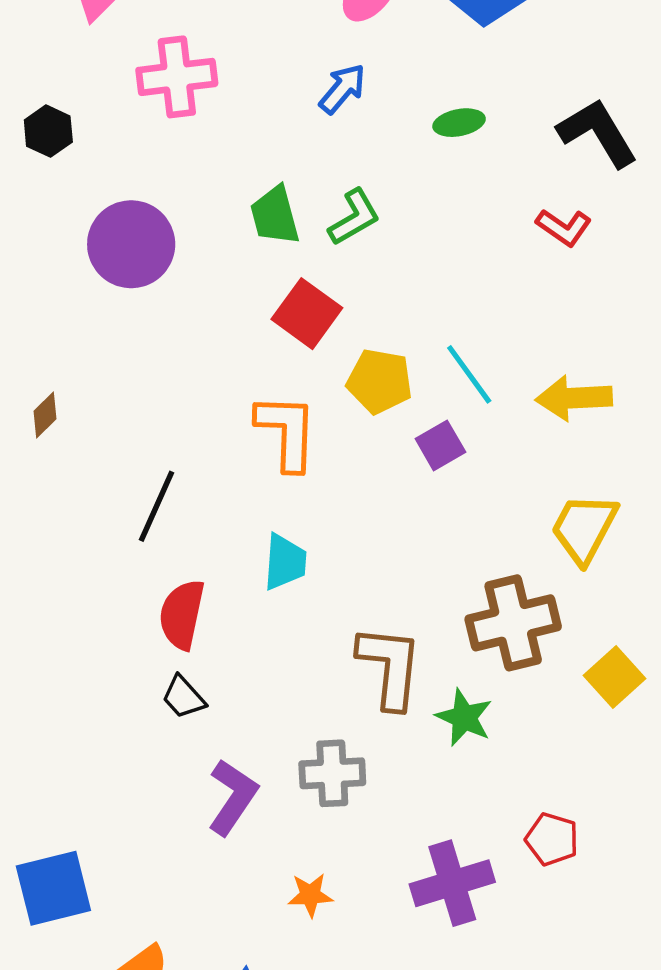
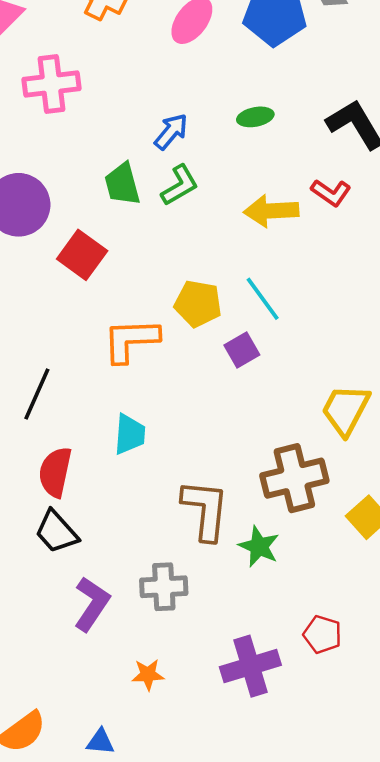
blue arrow: (342, 89) -> (171, 132), moved
red square: (307, 314) -> (82, 255), moved
yellow arrow: (574, 398) -> (271, 211), moved
orange L-shape: (287, 432) -> (131, 340), turned -94
black trapezoid: (184, 697) -> (56, 532), size x1.4

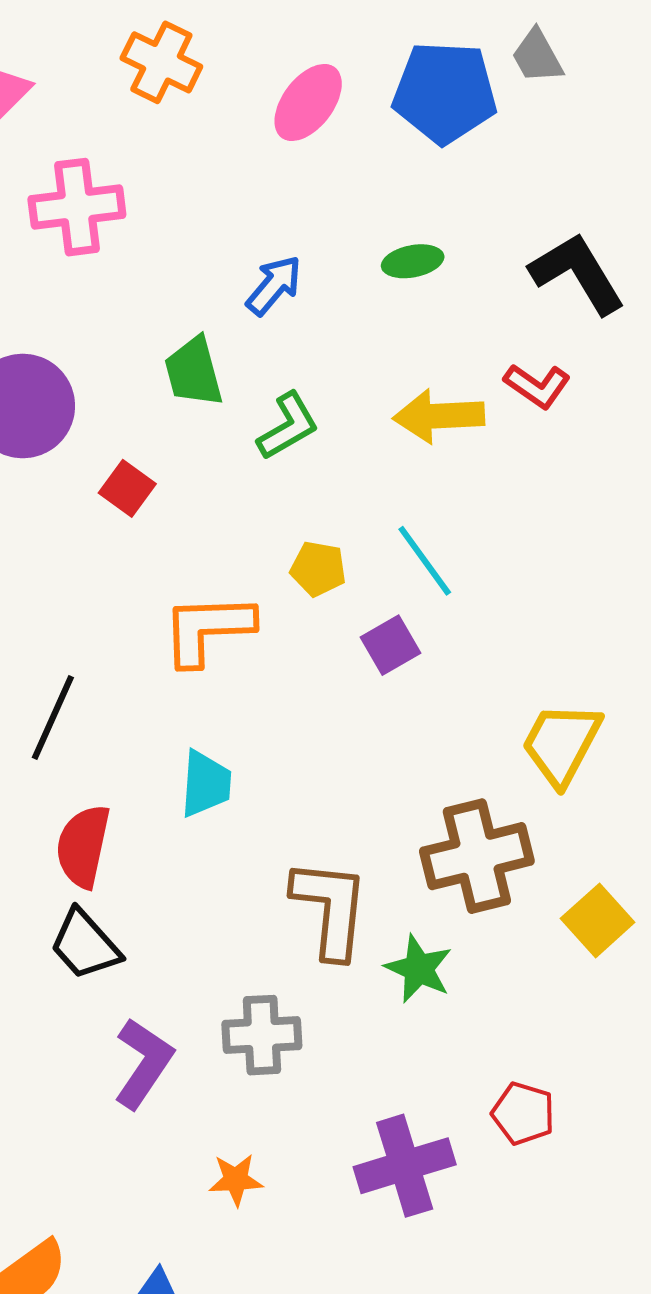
green L-shape: (180, 185) -> (288, 426), moved
red square: (82, 255) -> (127, 488), size x0.7
yellow pentagon: (198, 304) -> (318, 569), size x0.7

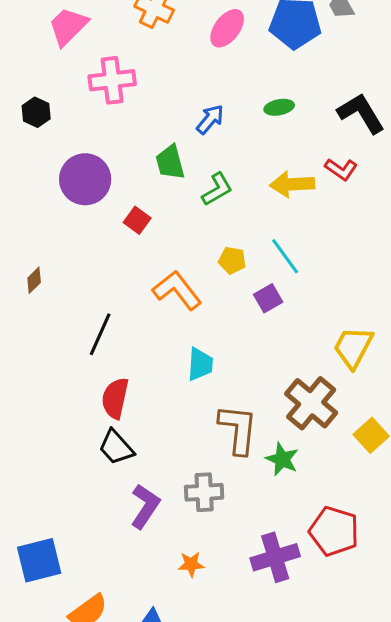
orange L-shape: (208, 629) -> (177, 290), turned 54
cyan trapezoid: (206, 784) -> (200, 364), moved
brown cross: (477, 856) -> (311, 403), turned -36
red pentagon: (523, 1113) -> (334, 531), size x1.6

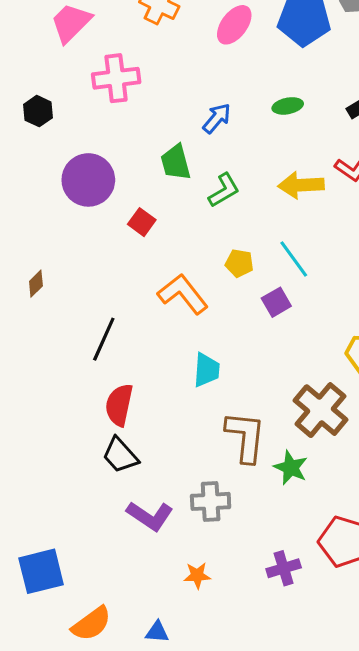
purple L-shape: (145, 506) -> (150, 516), turned 90
purple cross: (275, 557) -> (284, 568), size x0.7

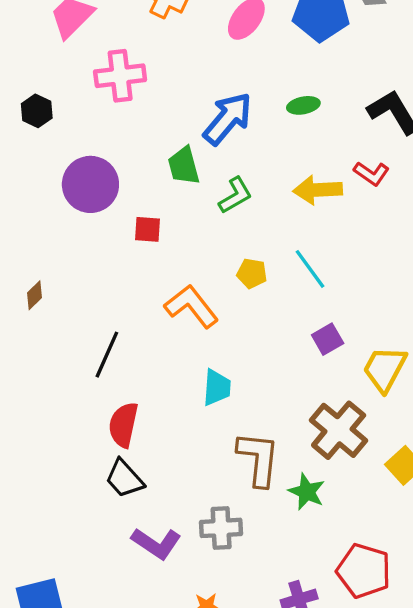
blue arrow: (217, 118) -> (228, 119), size x1.6
red square: (142, 222) -> (148, 229), turned -32
purple square: (276, 302) -> (328, 339), moved

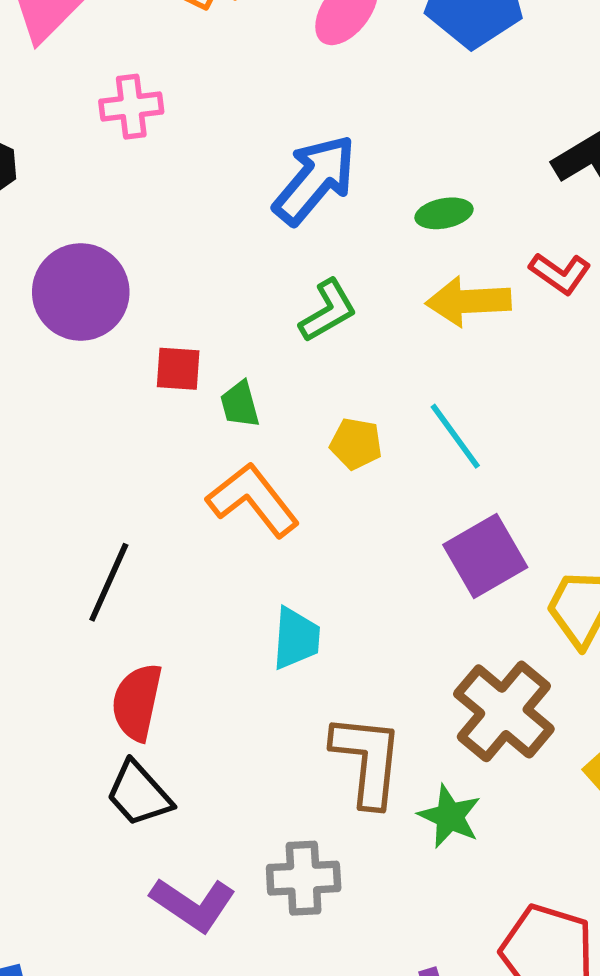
pink cross: (120, 76) -> (131, 107), size x0.7
green ellipse: (303, 105) -> (444, 213), moved
green trapezoid: (184, 166) -> (240, 404), moved, size x0.7
purple square: (328, 339) -> (485, 556), size x1.5

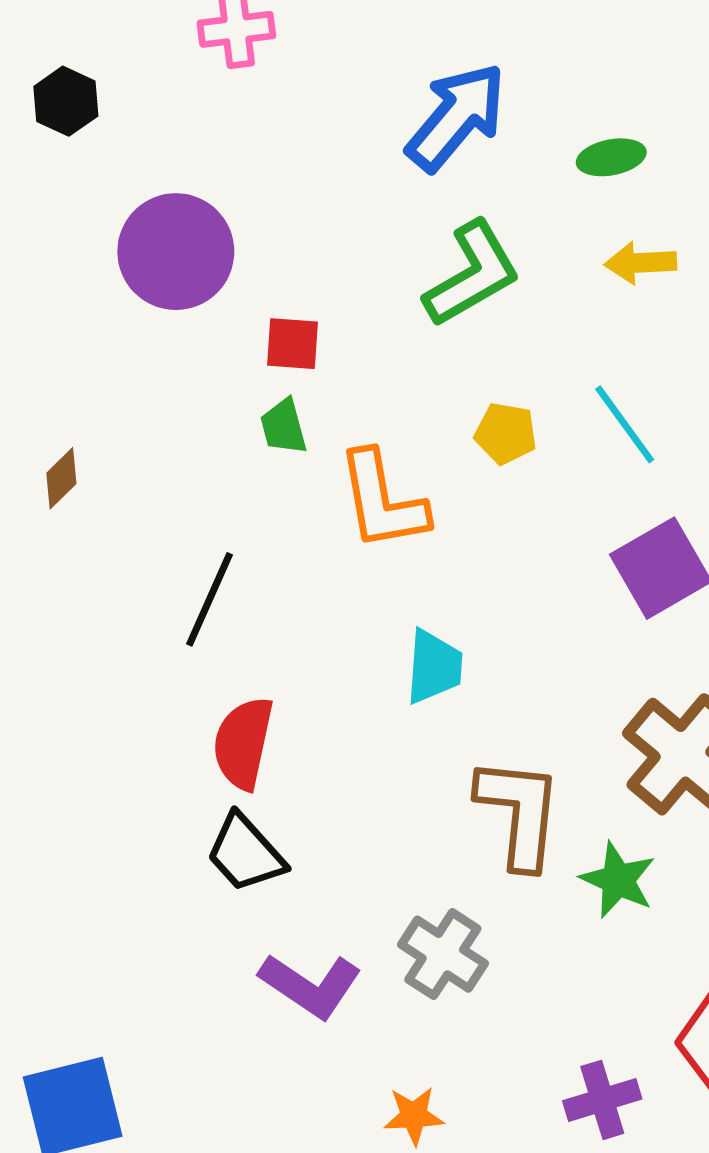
yellow arrow: (468, 301) -> (640, 263), size x0.7
green L-shape: (328, 311) -> (472, 274), size x1.4
green trapezoid: (240, 404) -> (284, 427), moved
orange L-shape: (253, 500) -> (382, 501), turned -152
gray cross: (304, 878) -> (443, 954), turned 36

